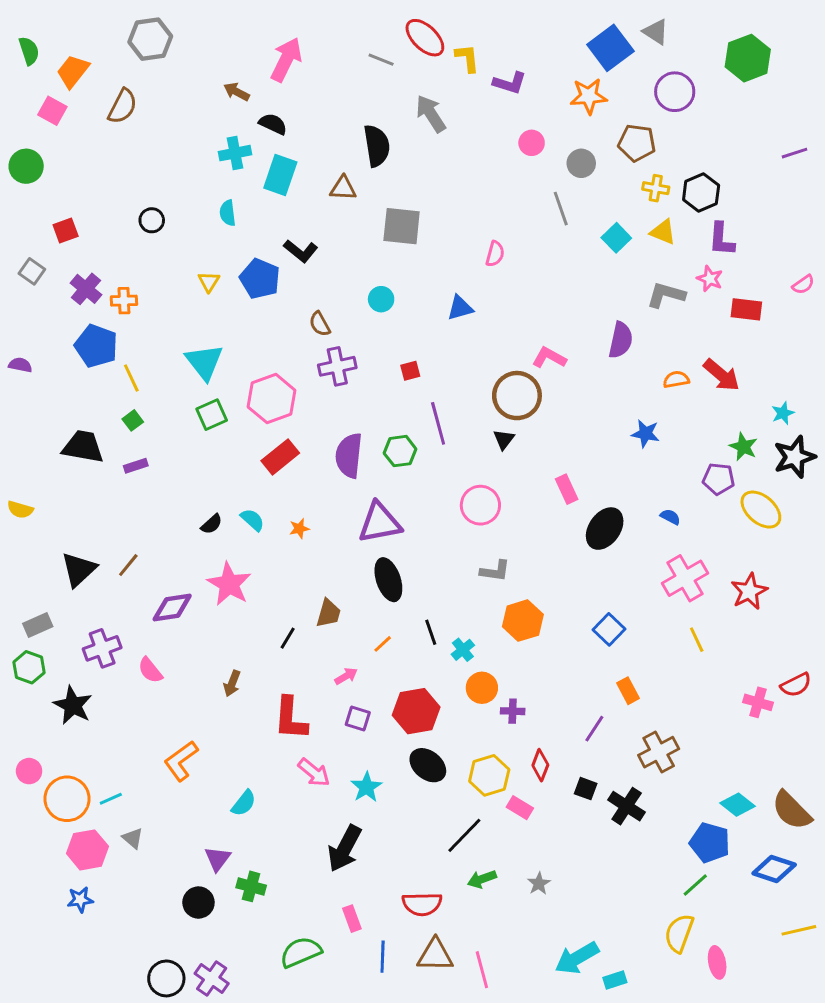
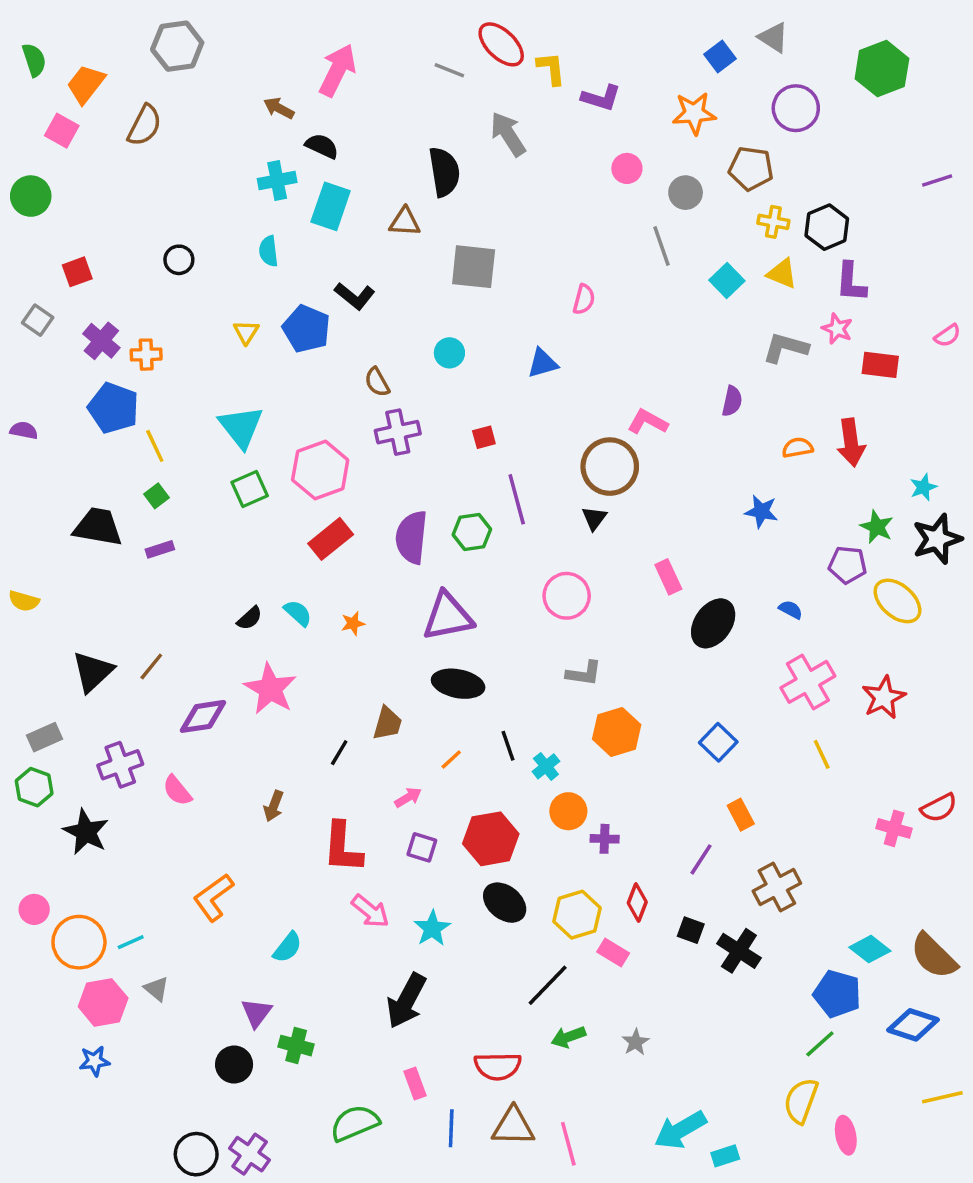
blue square: (610, 48) -> (720, 56), size x0.6
purple semicircle: (621, 340) -> (732, 401), size x0.7
red arrow: (721, 375) -> (851, 442), turned 42
black ellipse: (388, 580) -> (458, 684), turned -60

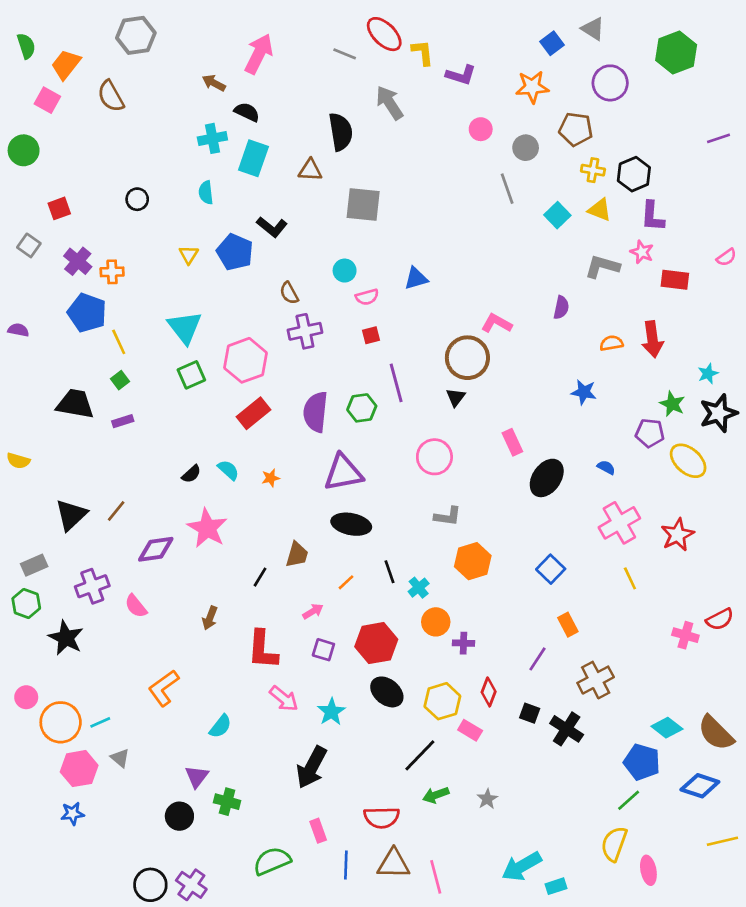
brown semicircle: (144, 125) -> (111, 96), turned 124
pink semicircle: (584, 299) -> (367, 297), moved, turned 60

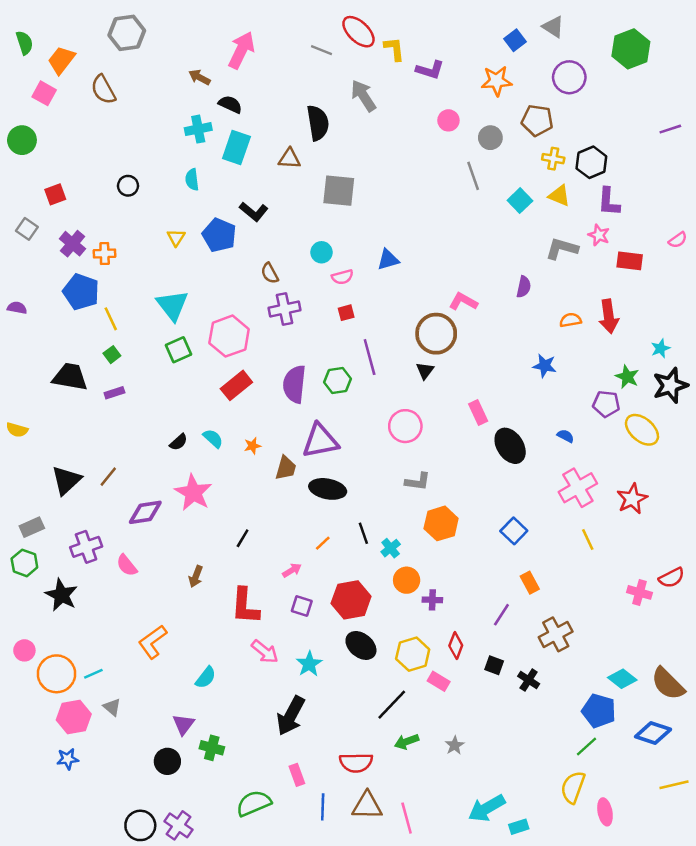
black ellipse: (547, 478) -> (510, 446), turned -68
brown trapezoid: (297, 555) -> (286, 468), moved
black cross: (567, 729) -> (529, 680), size x0.7

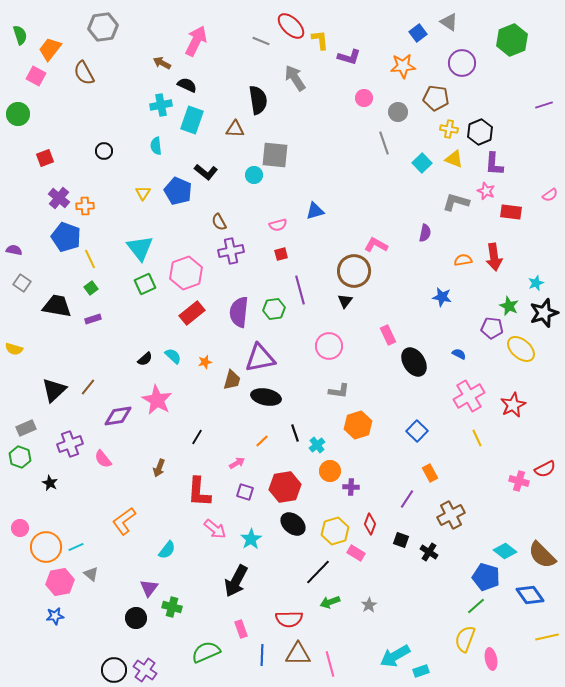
gray square: (27, 229) -> (22, 283), moved
cyan circle: (321, 252) -> (254, 175), moved
black star: (61, 595) -> (50, 483), size x0.6
blue diamond: (653, 733) -> (530, 595), turned 36

